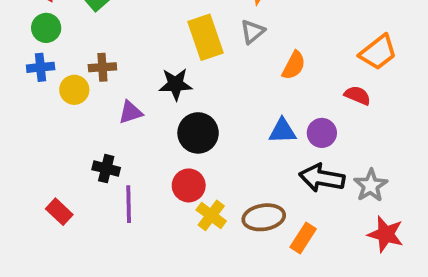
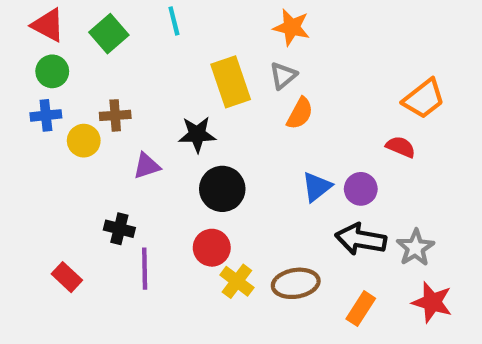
orange semicircle: (294, 65) -> (300, 113), moved
blue triangle: (282, 131) -> (317, 187), turned -36
orange rectangle: (303, 238) -> (361, 309), moved

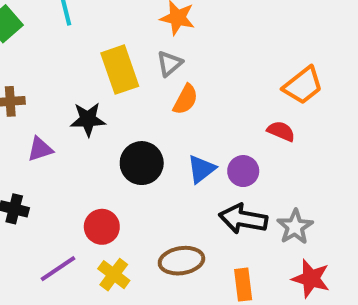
black circle: (222, 189) -> (142, 163), moved
purple line: (145, 269) -> (58, 269), moved, turned 57
yellow cross: (237, 281) -> (114, 275), moved
orange rectangle: (361, 309) -> (243, 285), turned -40

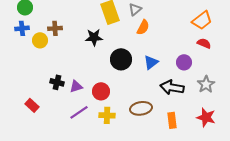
red semicircle: (281, 131) -> (204, 43), moved
purple triangle: (40, 149) -> (76, 86), moved
purple circle: (243, 171) -> (184, 62), moved
gray star: (295, 227) -> (206, 84), moved
yellow cross: (114, 275) -> (107, 115), turned -35

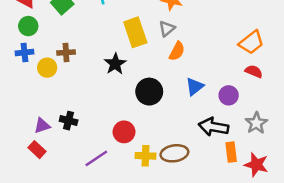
black star: (94, 37) -> (115, 64), turned -30
blue triangle: (151, 62) -> (195, 87), moved
purple triangle: (76, 86) -> (42, 126), moved
yellow cross: (107, 115) -> (145, 156), moved
orange rectangle: (172, 120) -> (231, 152), moved

